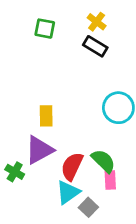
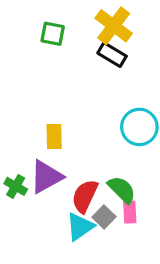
yellow cross: (97, 22) -> (114, 26), size x1.6
green cross: (15, 172) -> (16, 186), moved
gray square: (88, 207) -> (104, 217), moved

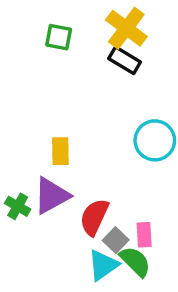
green semicircle: (122, 190) -> (135, 261), moved
cyan triangle: (80, 227) -> (103, 265), moved

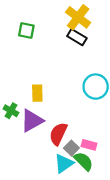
green square: (59, 37) -> (26, 30), moved
green cross: (18, 206) -> (11, 111), moved
pink rectangle: (144, 235) -> (89, 145), turned -72

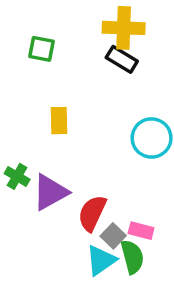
yellow cross: (78, 17) -> (124, 28), turned -35
yellow rectangle: (37, 93) -> (59, 121), moved
green semicircle: (84, 161) -> (132, 257), turned 30

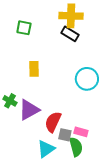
gray square: (113, 236) -> (65, 135), turned -32
cyan triangle: (101, 260) -> (46, 149), moved

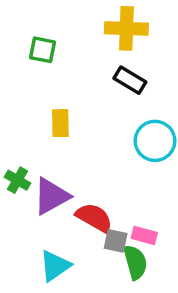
black rectangle: (70, 34) -> (130, 80), moved
red semicircle: (53, 122) -> (94, 218), turned 95
cyan triangle: (46, 149) -> (55, 266), moved

